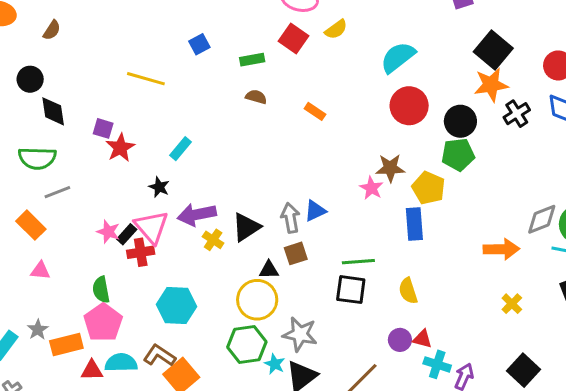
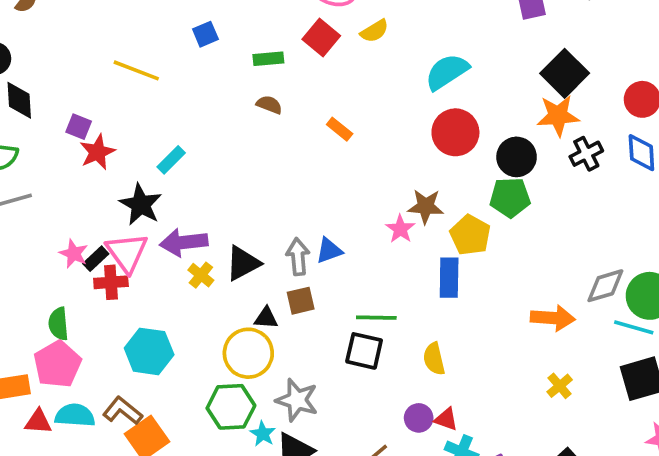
black star: (159, 187) -> (141, 205), size x1.6

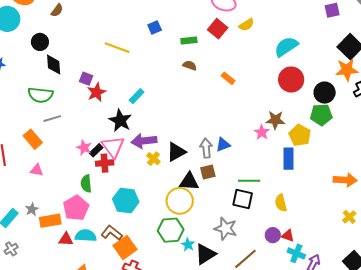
black triangle: (266, 318) -> (189, 182), size x1.5
green semicircle: (58, 324) -> (86, 184), moved
gray star: (297, 400) -> (226, 229), moved

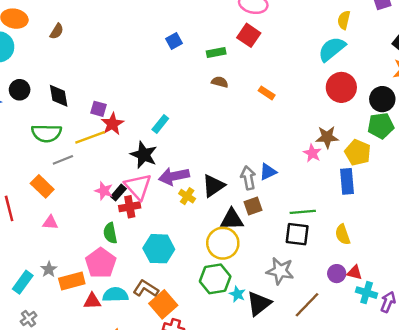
yellow semicircle: (247, 25) -> (344, 20), moved, turned 140
black circle: (40, 42) -> (20, 90), moved
yellow line: (117, 48) -> (90, 137), moved, turned -35

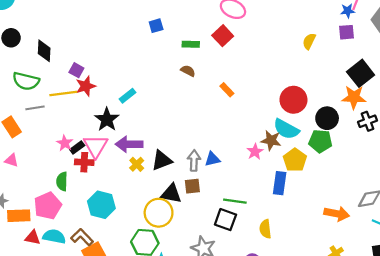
cyan semicircle: (332, 49) -> (286, 129), moved, turned -125

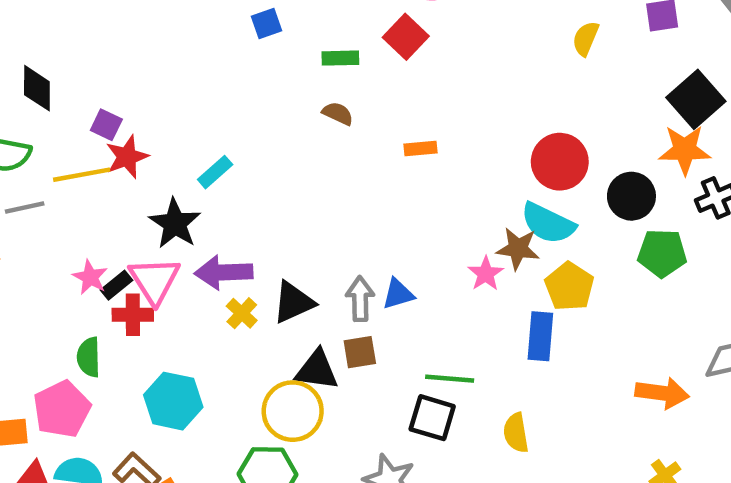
orange rectangle: (227, 90) -> (420, 148), turned -48
green pentagon: (320, 141) -> (662, 253), moved

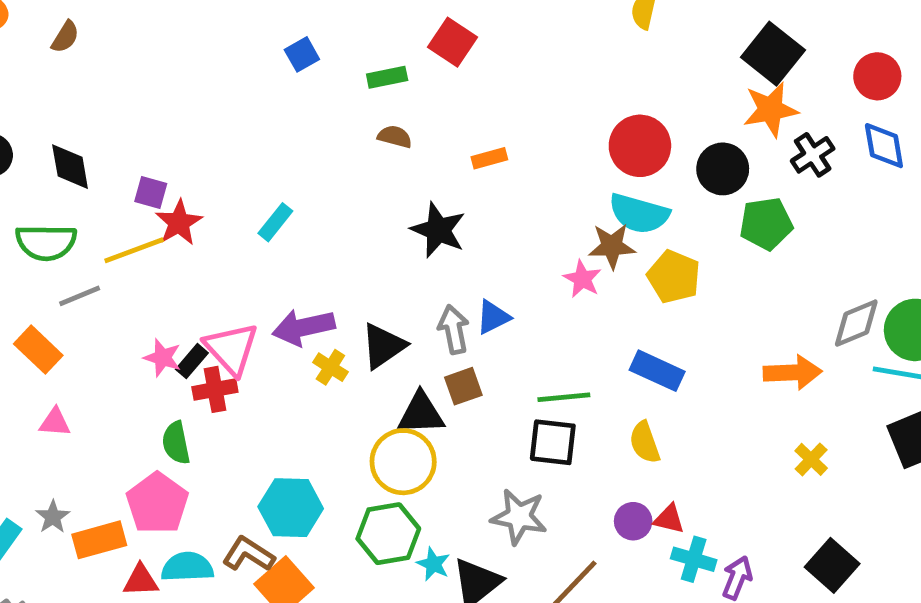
black star: (175, 223) -> (438, 230), moved
blue rectangle: (540, 336) -> (657, 371), moved, turned -60
cyan hexagon: (173, 401) -> (291, 508), moved

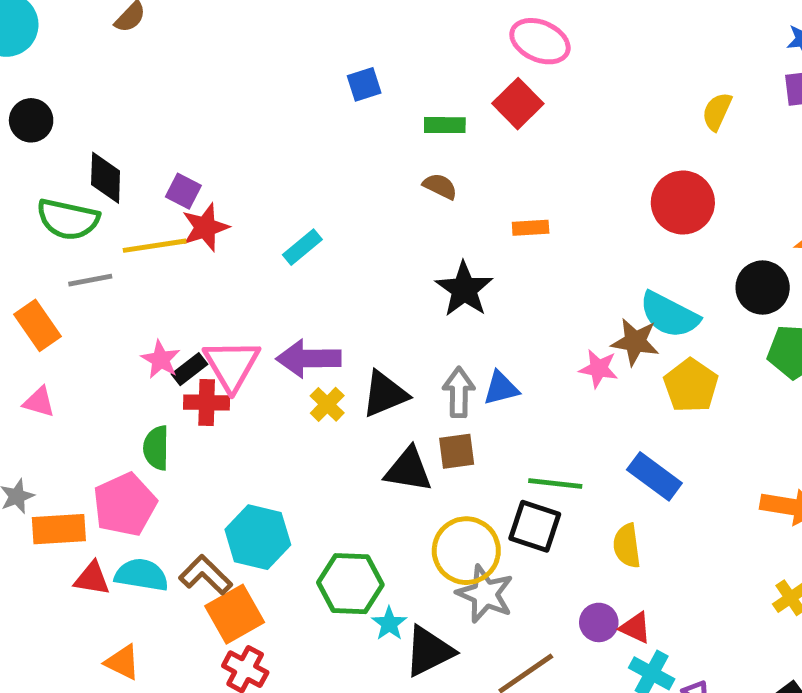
red circle: (640, 146) -> (683, 203), moved
black diamond: (70, 167) -> (106, 178), moved
pink star: (582, 279) -> (599, 369), turned -30
yellow circle: (403, 462) -> (466, 551), moved

